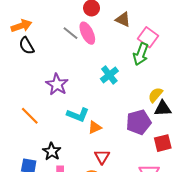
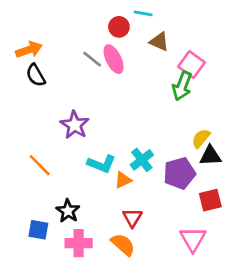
cyan cross: (109, 75) -> (142, 160), moved

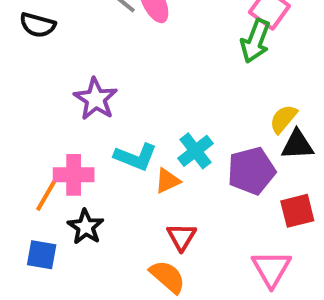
black semicircle: (36, 75) -> (38, 25), turned -45
orange line: (40, 165) -> (48, 193), moved, turned 75
pink cross: (79, 243) -> (74, 175), moved

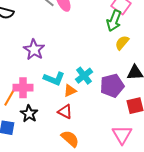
yellow semicircle: (283, 119) -> (122, 43), moved
red triangle: (181, 237) -> (65, 112), moved, turned -35

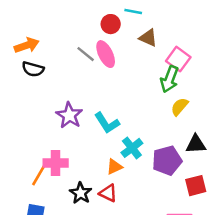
cyan L-shape: (54, 79) -> (107, 123), moved, turned 35
black star: (29, 114) -> (81, 193), moved

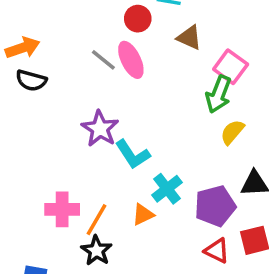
purple star: (69, 115) -> (100, 129), moved
orange line: (39, 174) -> (97, 220), moved
red triangle: (108, 193) -> (217, 251), moved

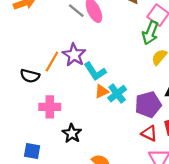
black semicircle: (31, 80) -> (30, 76), moved
orange triangle: (143, 215) -> (102, 91), moved
orange line: (97, 220) -> (52, 62), moved

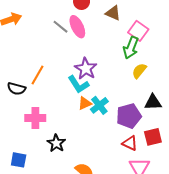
purple star: (74, 55) -> (86, 69), moved

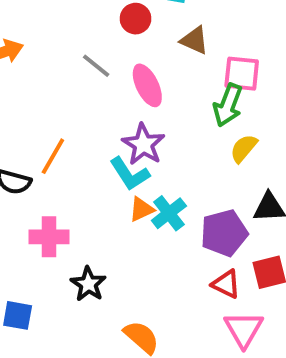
pink ellipse: (77, 27) -> (147, 85), moved
pink square: (138, 31) -> (242, 74), turned -30

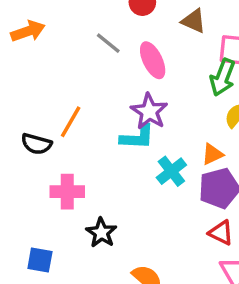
cyan L-shape: (130, 174) -> (137, 137), turned -54
orange triangle: (141, 209) -> (212, 154), moved

